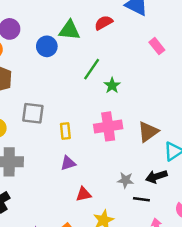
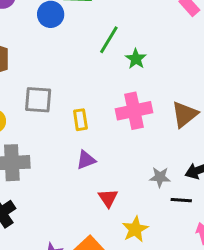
red triangle: (84, 194) -> (108, 198), turned -49

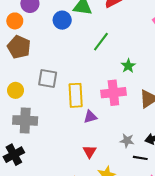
green star: (136, 59) -> (128, 66), moved
yellow rectangle: (80, 120) -> (76, 95), size x1.6
purple triangle: (86, 160) -> (90, 117), moved

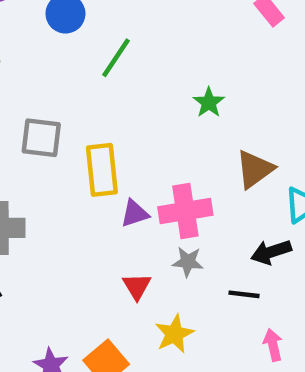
green line: (101, 42) -> (116, 58), moved
pink cross: (113, 93) -> (185, 211), moved
gray star: (127, 141) -> (188, 262), moved

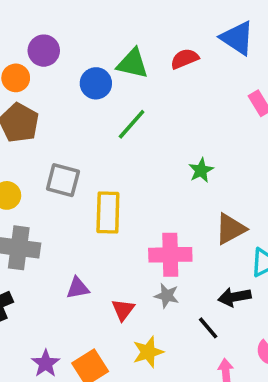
purple triangle: (135, 213) -> (78, 288), moved
black line: (244, 294) -> (208, 328), turned 35

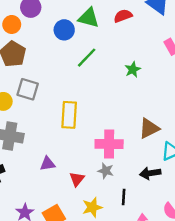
green star: (201, 170) -> (133, 70), moved
gray square: (63, 180) -> (28, 89), moved
black line: (208, 328) -> (124, 197), moved, turned 42

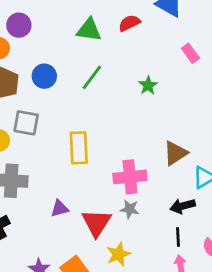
blue circle: (64, 30) -> (44, 76), moved
red triangle: (77, 179) -> (96, 223), size x1.6
black line: (124, 197) -> (178, 237), moved

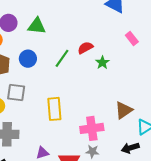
red semicircle: (129, 23) -> (85, 48), moved
green triangle: (89, 30) -> (37, 26), moved

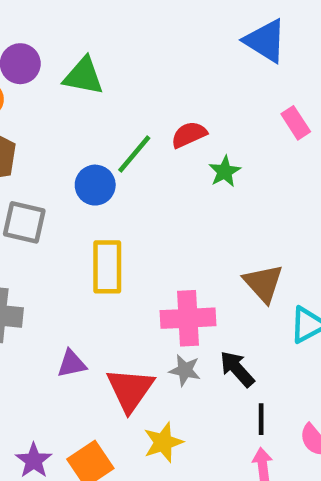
blue circle: (28, 59) -> (95, 185), moved
brown triangle: (124, 110) -> (263, 283), turned -42
black arrow: (130, 148) -> (237, 369), moved, turned 60

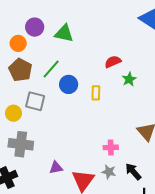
green line: (134, 154) -> (51, 69), moved
yellow rectangle: (107, 267) -> (96, 93), moved, size x0.6
pink cross: (188, 318) -> (111, 147), size x0.6

